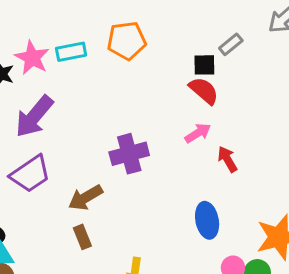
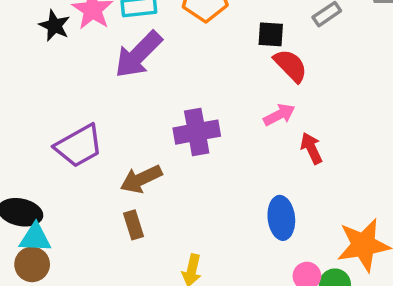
black square: (204, 65) -> (271, 34), moved
purple arrow: (34, 116) -> (138, 55), moved

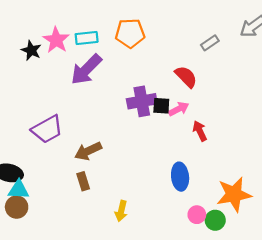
black square: (271, 34) -> (161, 106), moved
purple cross: (197, 132) -> (142, 101), moved

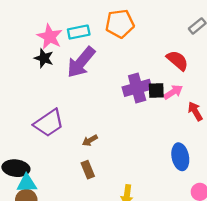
black star: (31, 50) -> (44, 58), moved
brown arrow: (88, 151) -> (90, 140), size x0.6

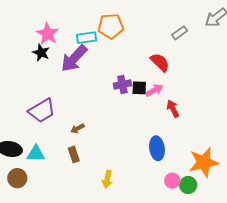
cyan rectangle: (79, 32) -> (86, 38), moved
purple cross: (137, 88) -> (122, 84), size x0.7
cyan triangle: (27, 183) -> (36, 154), moved

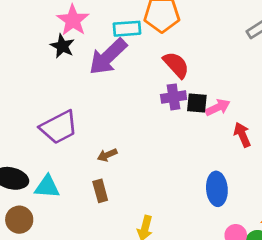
red semicircle: (160, 62) -> (176, 65), moved

